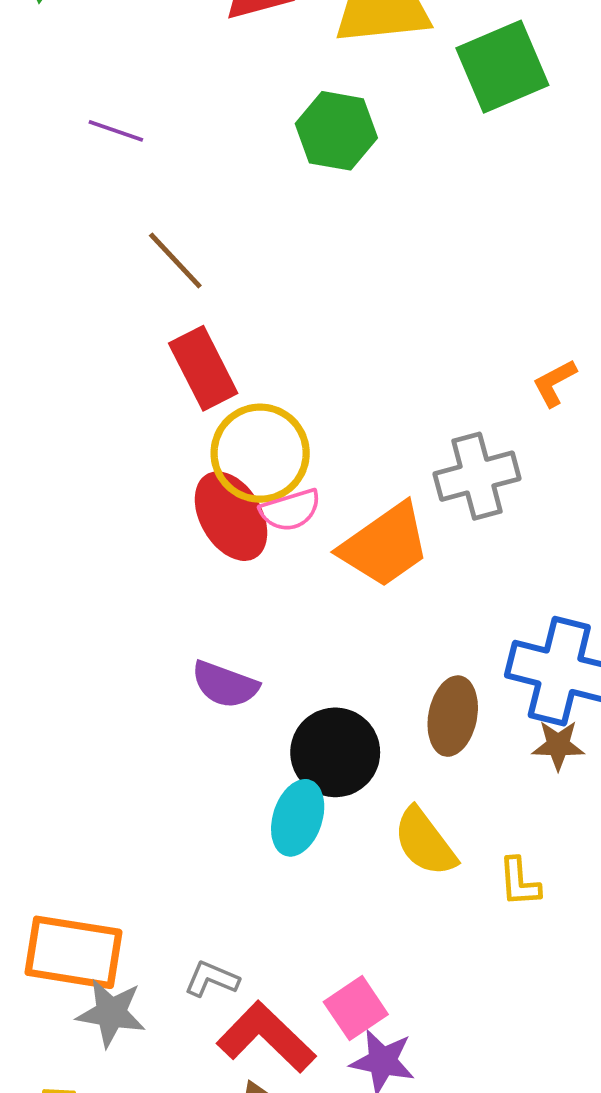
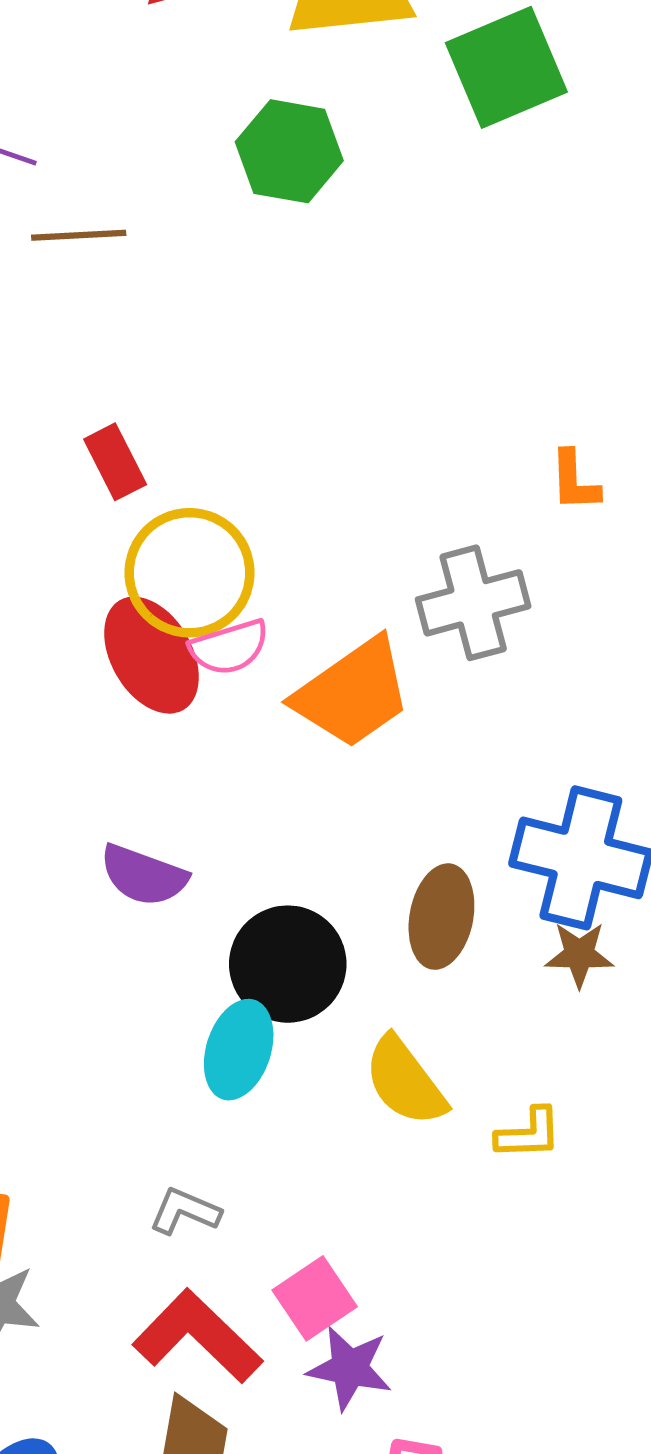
brown line: (175, 260) -> (79, 235), moved, turned -50
red rectangle: (203, 368) -> (115, 462), size x0.7
orange L-shape: (554, 383) -> (575, 481), turned -64
yellow L-shape: (519, 882) -> (529, 1134), turned -88
gray L-shape: (212, 979) -> (185, 1211), moved

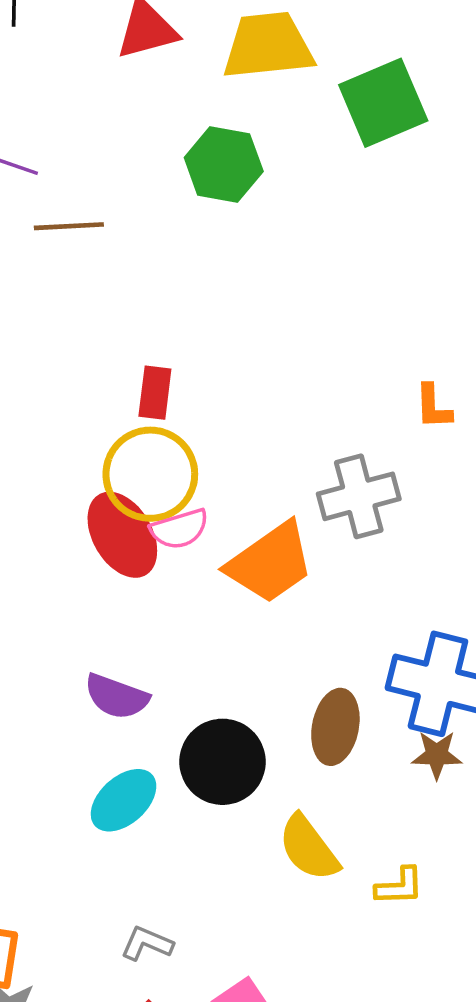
red rectangle: (115, 462) -> (155, 393), moved, turned 34
cyan ellipse: (239, 1050) -> (124, 800), moved, turned 30

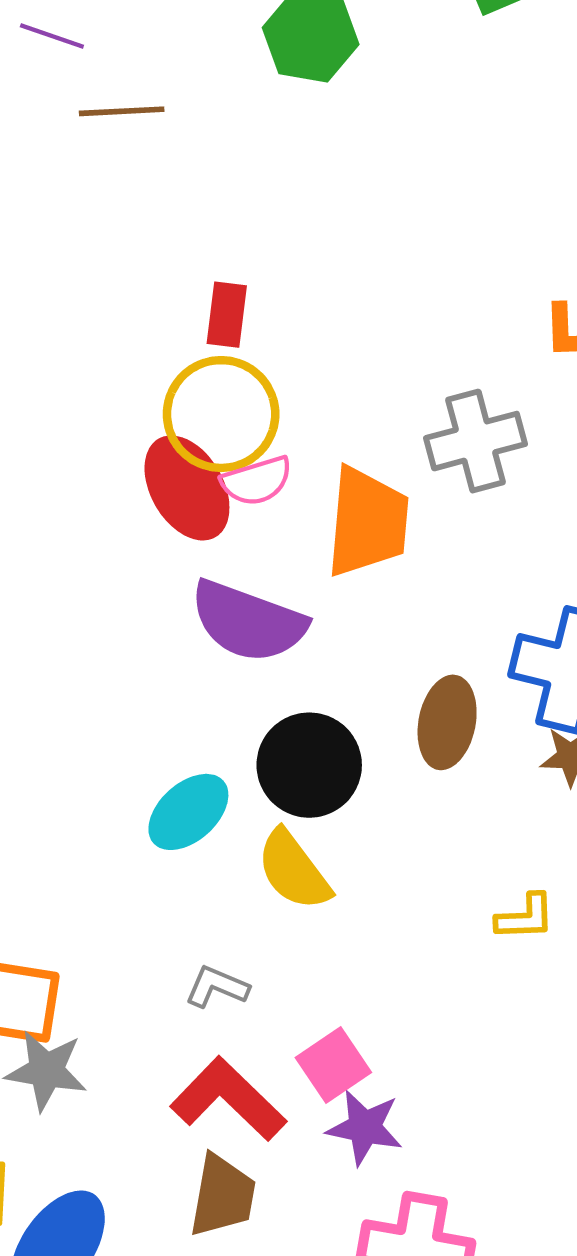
orange trapezoid: (270, 563) -> (367, 522), turned -50
purple semicircle: (117, 697) -> (248, 622), moved, size x1.5
yellow semicircle: (309, 848) -> (294, 870), moved

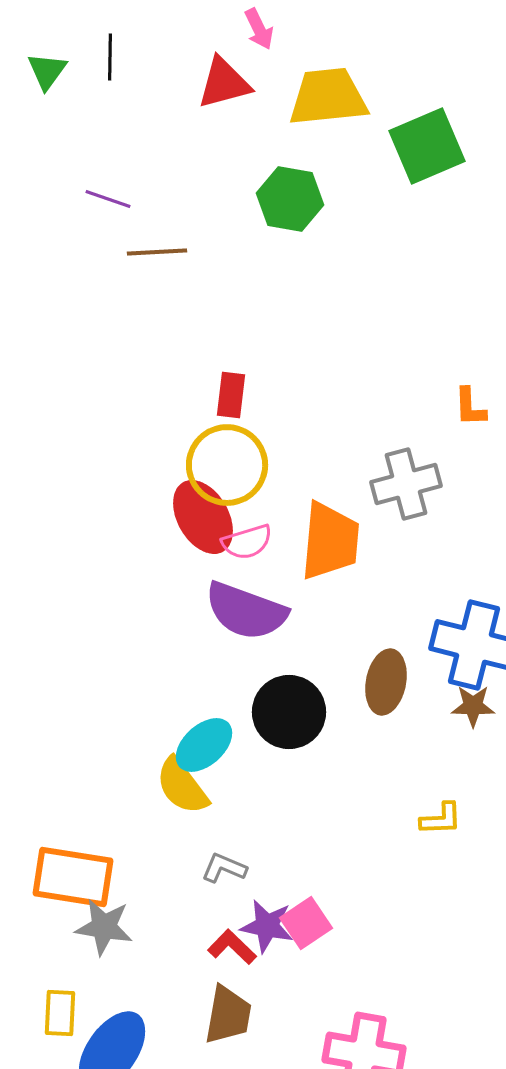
pink semicircle: (257, 481) -> (247, 542), moved
yellow semicircle: (294, 870) -> (182, 786), moved
red L-shape: (228, 1099) -> (232, 947), size x0.6
purple star: (365, 1127) -> (267, 926), moved

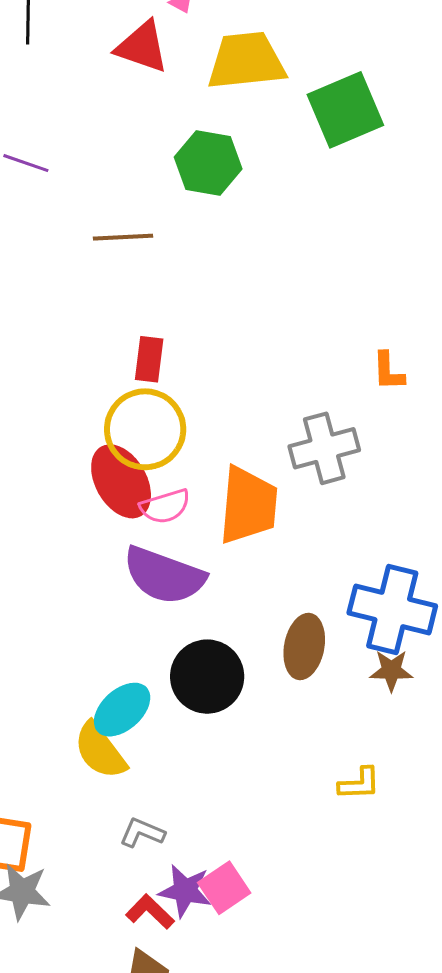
red triangle: (224, 83) -> (142, 47), turned 34
brown line: (157, 252) -> (123, 237), moved

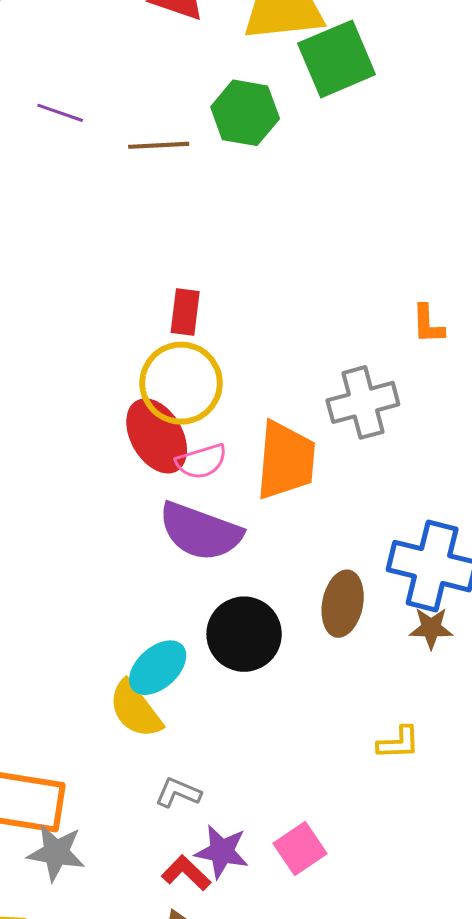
green square: (345, 110) -> (337, 59), moved
brown line: (123, 237) -> (159, 145), moved
pink square: (224, 888) -> (300, 849), moved

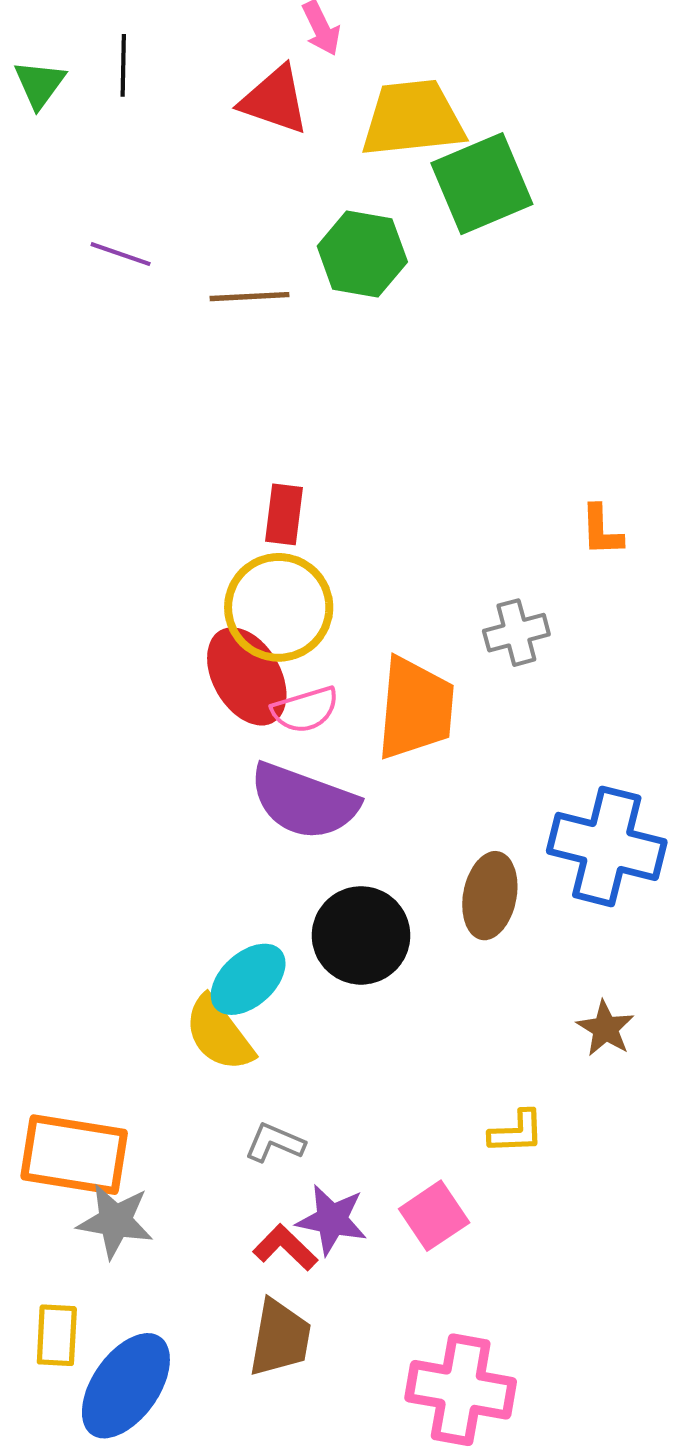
gray cross: (363, 402) -> (516, 633), size x0.7
brown star: (431, 628) -> (605, 1028), moved, turned 30
yellow L-shape: (399, 743) -> (516, 1132), moved

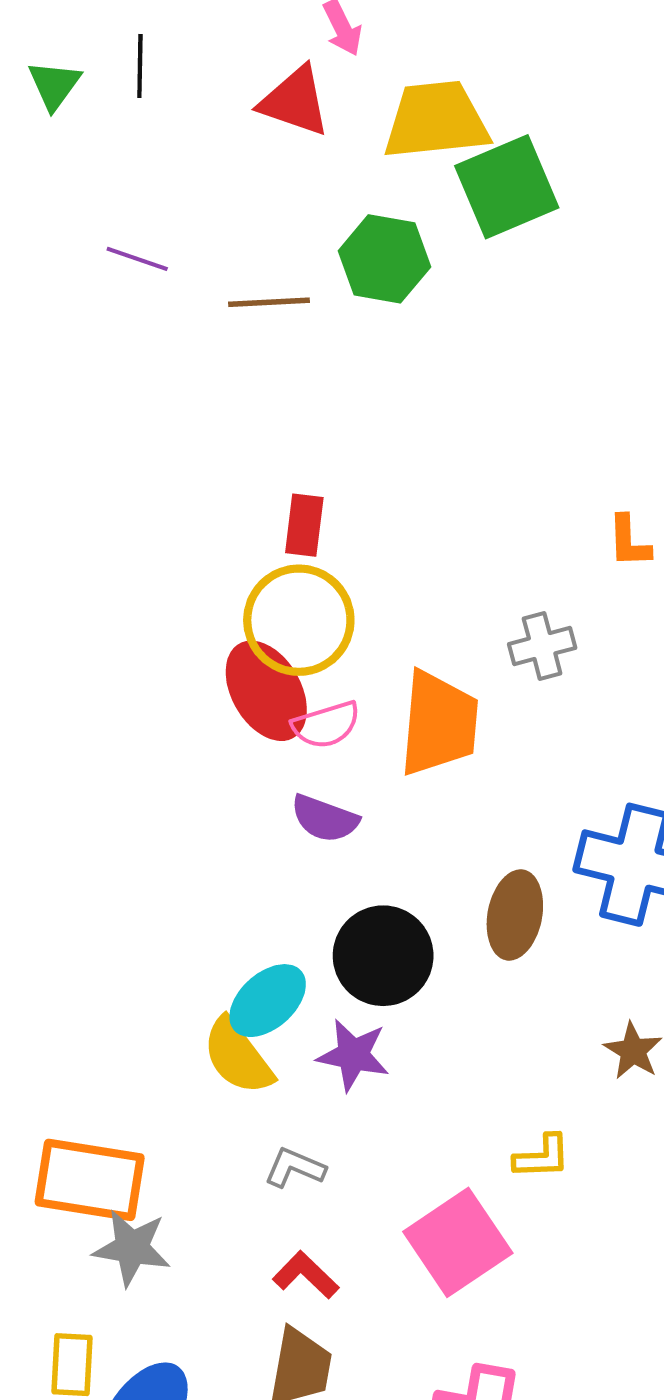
purple semicircle: (304, 801) -> (325, 819), size x0.6
pink square: (434, 1216) -> (458, 1242), size x1.5
purple star: (332, 1220) -> (353, 1055), moved

